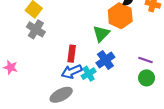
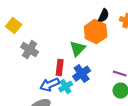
gray cross: (36, 29) -> (30, 50), moved
red rectangle: (72, 54) -> (60, 68), moved

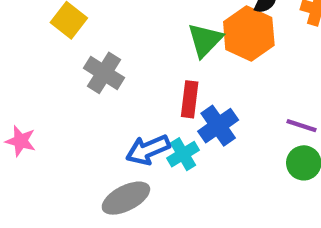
green triangle: (78, 49) -> (205, 40), moved
red rectangle: (60, 68) -> (190, 99), moved

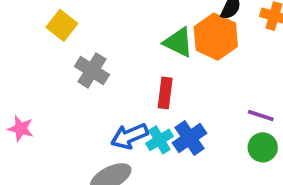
green triangle: (205, 40) -> (178, 42), turned -48
blue cross: (218, 126) -> (190, 138), moved

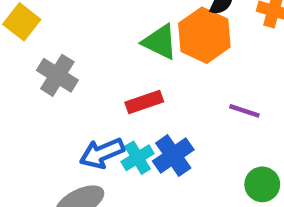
red rectangle: (165, 93) -> (144, 102), turned 64
purple line: (261, 115) -> (244, 111), moved
green circle: (263, 147) -> (262, 184), moved

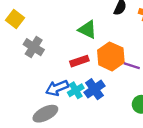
orange hexagon: (204, 35) -> (111, 56), moved

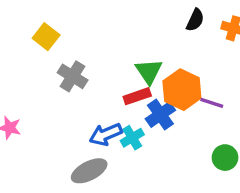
green triangle: (87, 30) -> (149, 71), moved, turned 30
blue cross: (94, 89) -> (160, 114), moved

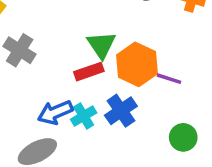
blue cross: (160, 114) -> (121, 111), moved

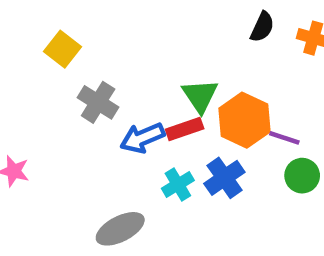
blue arrow: (55, 112) -> (142, 138), moved
green circle: (183, 137) -> (302, 176), moved

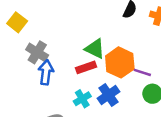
green triangle: (200, 96) -> (95, 49), turned -30
blue arrow: (142, 138) -> (46, 72), moved, turned 120

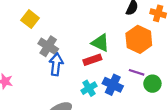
orange hexagon: (120, 62) -> (139, 39), moved
purple line: (142, 72) -> (137, 72), moved
blue cross: (109, 95) -> (113, 85), turned -30

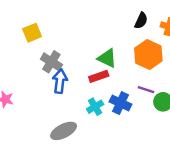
yellow square: (30, 19) -> (32, 33), turned 30

